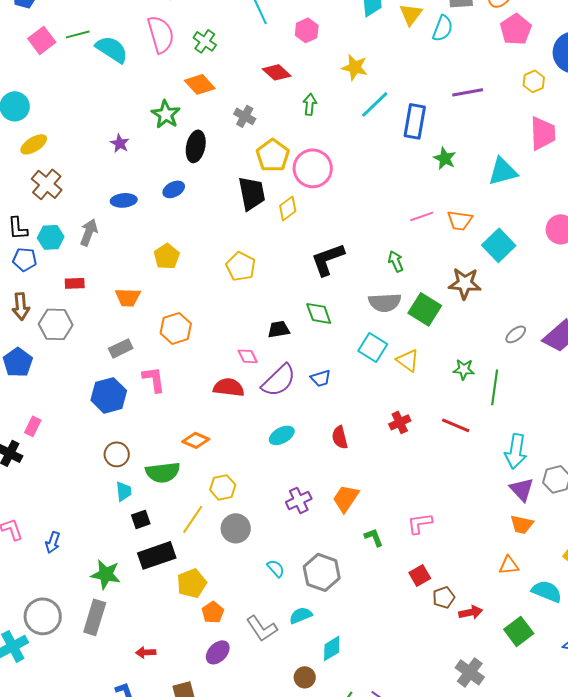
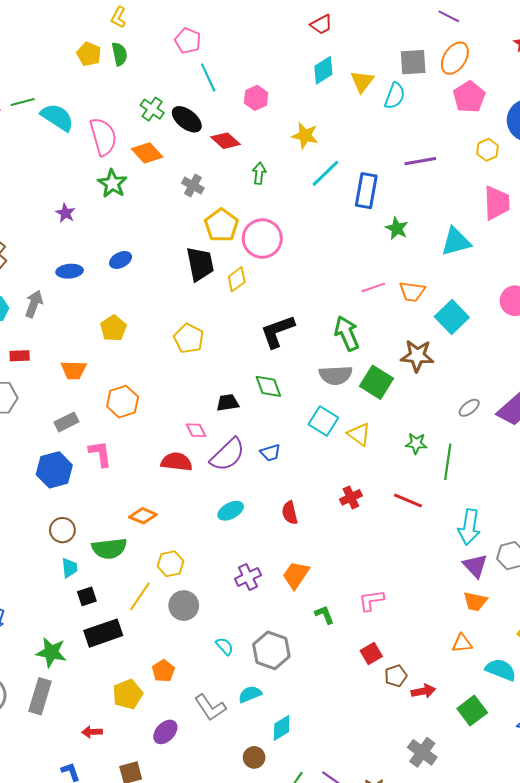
pink semicircle: (161, 34) -> (103, 137), moved
black ellipse: (196, 146) -> (187, 119), moved, turned -64
green arrow: (396, 261) -> (347, 333), size x1.6
yellow pentagon: (192, 583) -> (128, 694), moved
orange pentagon: (213, 612) -> (163, 671), moved

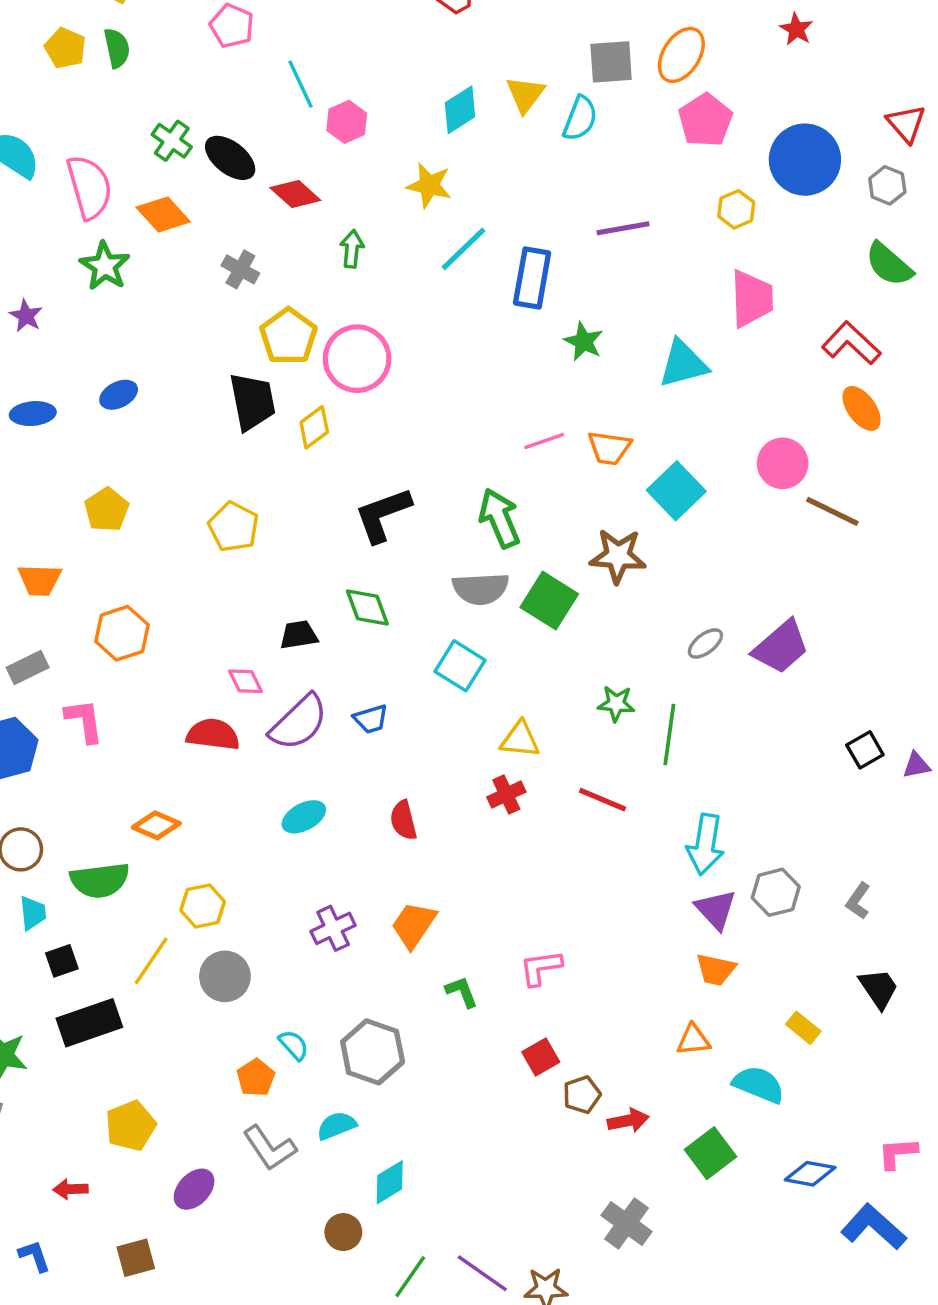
cyan diamond: (323, 70) -> (460, 110), moved
cyan line: (208, 77) -> (300, 84), moved
yellow triangle: (359, 434) -> (520, 740), moved, turned -30
orange pentagon: (163, 671) -> (256, 1078), moved

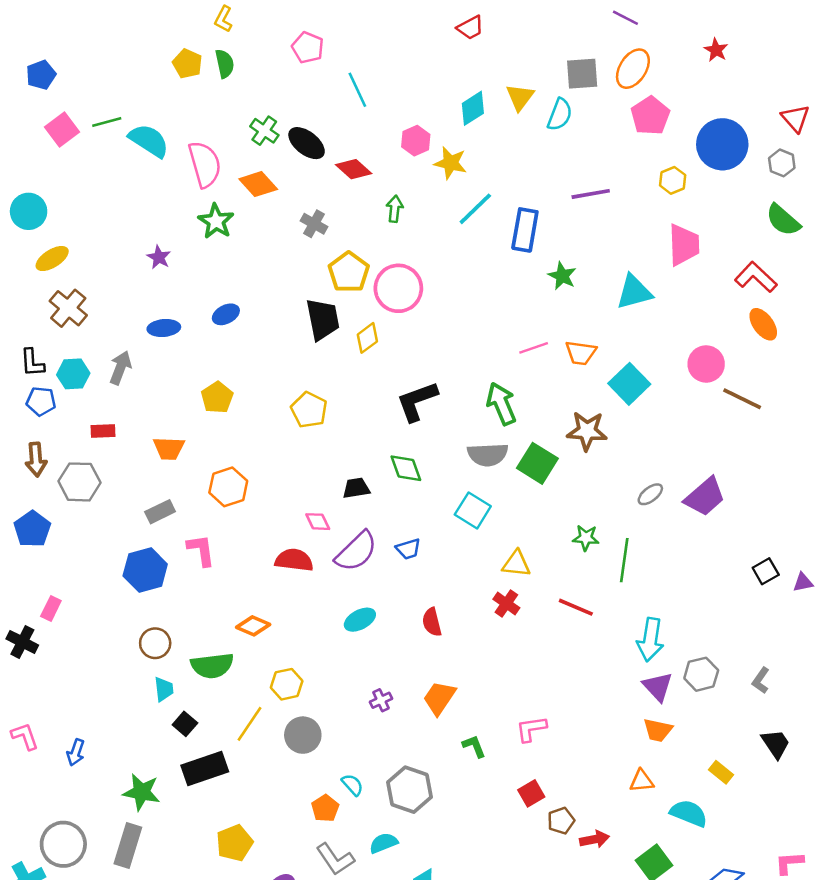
pink hexagon: (347, 122) -> (416, 141), moved
red cross: (506, 794) -> (506, 604), turned -30
purple cross: (333, 928) -> (381, 700), size x0.7
black square: (62, 961) -> (185, 724), turned -30

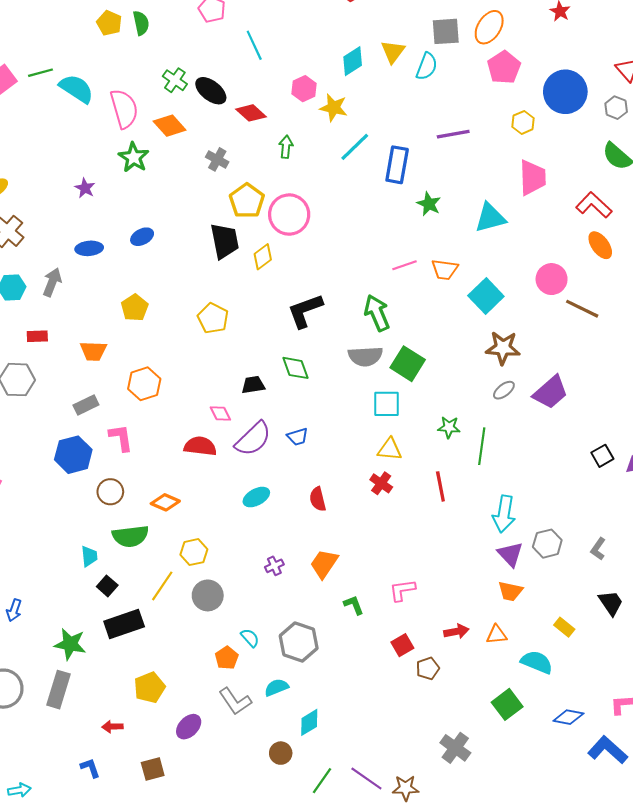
brown star: (587, 431) -> (503, 348), moved
cyan square: (473, 510) -> (386, 404), moved, turned -32
red line: (576, 607) -> (440, 486), turned 56
brown circle: (155, 643) -> (110, 492), moved
red arrow: (594, 839) -> (456, 631), moved

